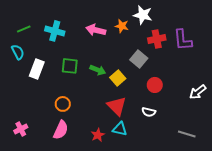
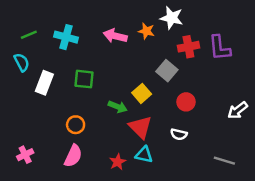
green arrow: (98, 70) -> (118, 107), moved

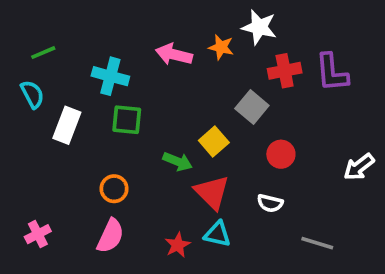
cyan cross: (66, 37) -> (110, 76), moved
gray line: (224, 161) -> (317, 243), moved

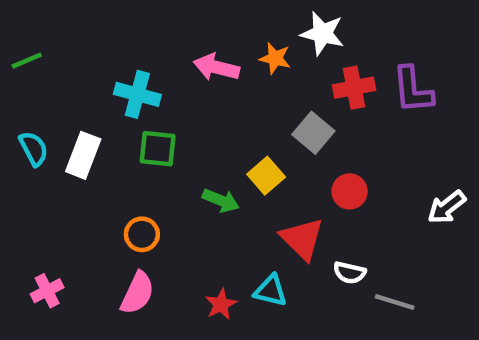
green line: (43, 53) -> (27, 61), moved
cyan semicircle: (32, 94) -> (34, 149), moved
red triangle: (212, 192) -> (302, 239), moved
white semicircle: (270, 203) -> (350, 273), moved

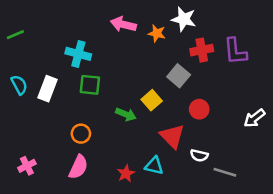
pink arrow: (216, 67) -> (123, 24), moved

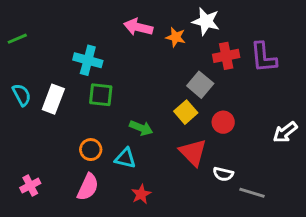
yellow square: (152, 100) -> (186, 112), moved
cyan triangle: (154, 166) -> (125, 158), moved

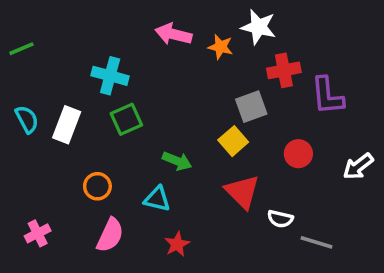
purple L-shape: (264, 57) -> (327, 96), moved
gray square: (200, 85) -> (251, 107), turned 30
green square: (101, 95) -> (126, 119), turned -30
red circle: (223, 122) -> (298, 154), moved
orange circle: (91, 150) -> (97, 186), moved

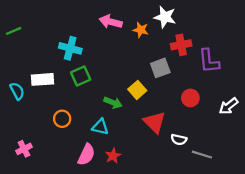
cyan semicircle: (27, 119) -> (17, 91), moved
white rectangle: (67, 125) -> (42, 79), turned 65
yellow square: (233, 141) -> (137, 90), moved
pink semicircle: (110, 235) -> (86, 155), moved

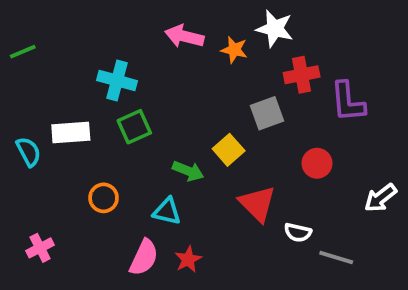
white arrow: (229, 106) -> (380, 198), moved

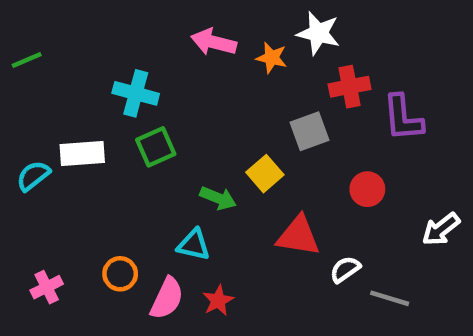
cyan semicircle: (29, 152) -> (33, 176), turned -100
orange circle: (104, 198) -> (120, 274), moved
red triangle: (257, 204) -> (298, 236), turned -36
white semicircle: (298, 232) -> (345, 269), turned 132

